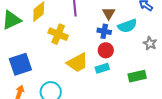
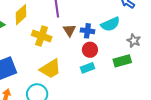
brown triangle: (109, 13) -> (69, 30), moved
yellow trapezoid: (77, 63) -> (50, 69), moved
green rectangle: (137, 76) -> (122, 61), moved

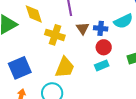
yellow diamond: (21, 15) -> (34, 14), turned -65
yellow trapezoid: (50, 69) -> (65, 67), turned -35

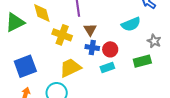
blue cross: (101, 28) -> (92, 48), moved
yellow trapezoid: (65, 67) -> (70, 68), turned -140

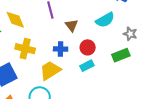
brown triangle: (90, 30) -> (72, 25), moved
yellow cross: (62, 35) -> (25, 49), moved
blue cross: (92, 48) -> (61, 49), moved

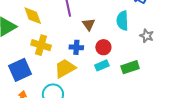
cyan semicircle: (105, 20) -> (122, 21), turned 114
green rectangle: (121, 55) -> (130, 67), moved

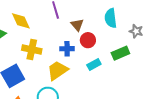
red circle: (103, 47) -> (88, 40), moved
green rectangle: (130, 67) -> (120, 53), moved

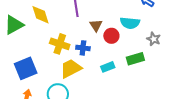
cyan semicircle: (111, 18) -> (130, 23), turned -84
red circle: (88, 40) -> (111, 36), moved
yellow cross: (32, 49) -> (60, 44), moved

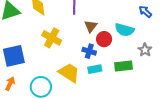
blue cross: (83, 48) -> (89, 51), moved
yellow trapezoid: (71, 68) -> (69, 73), moved, turned 50

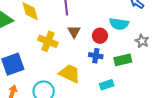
brown triangle: (91, 26) -> (74, 32), moved
blue cross: (89, 51) -> (96, 56), moved
cyan rectangle: (95, 69) -> (107, 85), moved

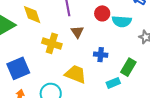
red circle: (100, 36) -> (102, 13), moved
green rectangle: (123, 60) -> (128, 67), moved, turned -42

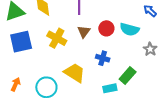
red circle: (102, 13) -> (106, 28), moved
blue square: (18, 68) -> (21, 42), moved

